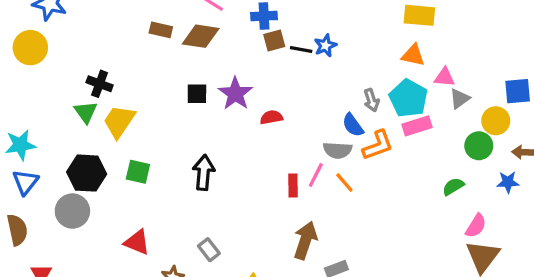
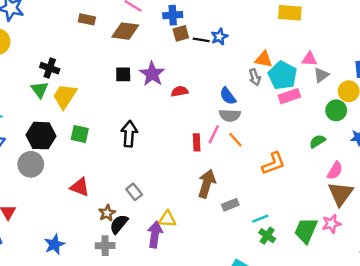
brown rectangle: (161, 30) -> (87, 19), moved
orange triangle: (413, 55) -> (264, 59), moved
blue semicircle: (353, 125) -> (228, 96), moved
orange L-shape: (378, 145) -> (273, 163), moved

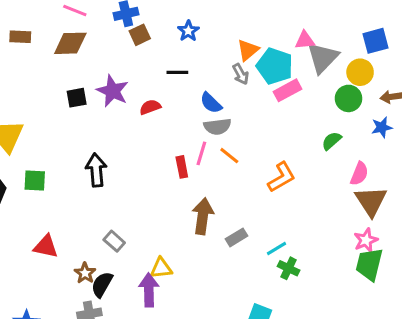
black line: (201, 40) -> (177, 72), moved
orange triangle: (264, 59) -> (248, 50), turned -42
gray triangle: (321, 75) -> (323, 58), size x1.6
green trapezoid: (306, 230) -> (369, 264), moved

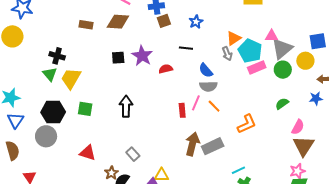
brown rectangle: (20, 37) -> (86, 25), moved
green circle: (348, 98) -> (283, 70), moved
gray rectangle: (236, 237) -> (213, 146), moved, size x1.5

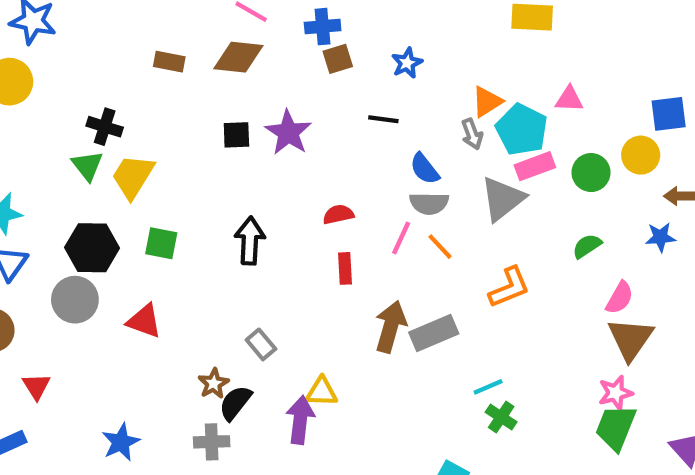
gray triangle: (282, 49) -> (503, 199), moved
red semicircle: (166, 69) -> (338, 214), moved
red rectangle: (182, 110) -> (345, 268), moved
red triangle: (88, 153) -> (144, 321), moved

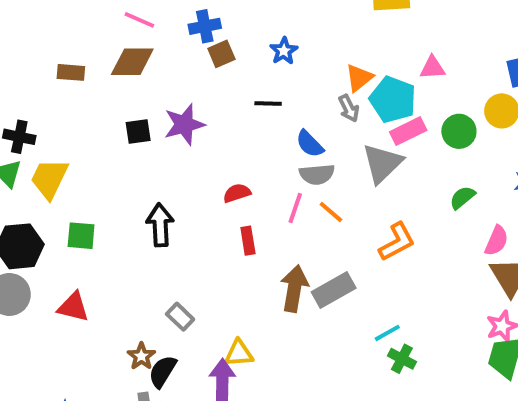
purple star: (288, 133) -> (184, 124), turned 30

